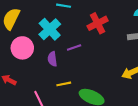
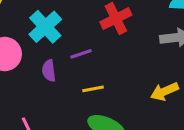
yellow line: (64, 84) -> (93, 89), moved

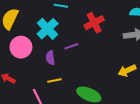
yellow line: (93, 89) -> (54, 81), moved

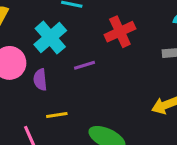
purple semicircle: (50, 58) -> (40, 80), moved

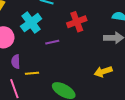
purple semicircle: (40, 80) -> (16, 62), moved

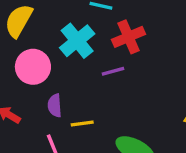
red cross: (77, 22) -> (129, 37), moved

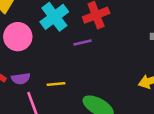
purple semicircle: (55, 106) -> (21, 79), moved, turned -96

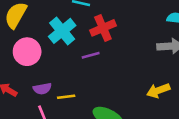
purple semicircle: (21, 79) -> (42, 89), moved

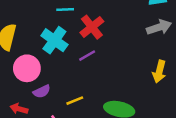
purple semicircle: (42, 89) -> (42, 91), moved
yellow arrow: (158, 91) -> (159, 72), turned -40

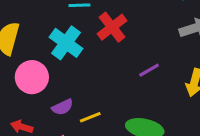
purple line: (87, 56) -> (149, 70), moved
purple semicircle: (42, 91) -> (62, 107), moved

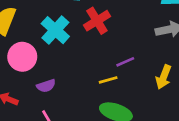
yellow line: (90, 117) -> (108, 80), moved

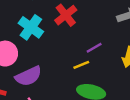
purple semicircle: (46, 86) -> (29, 76), size x1.6

